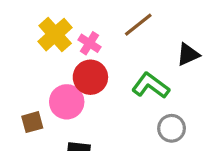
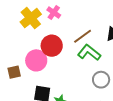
brown line: (138, 25) -> (83, 36), moved
pink cross: (89, 43) -> (54, 13), moved

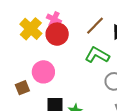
brown line: (83, 36) -> (95, 26), moved
red circle: (52, 46) -> (57, 34), moved

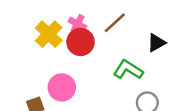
brown line: (95, 26) -> (115, 23), moved

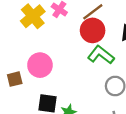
red circle: (80, 42) -> (93, 30), moved

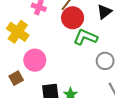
yellow cross: (33, 16) -> (18, 32), moved

